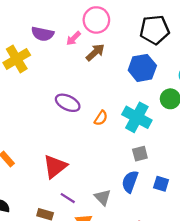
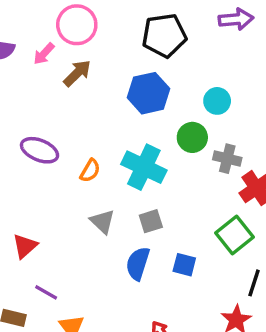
red triangle: (55, 166) -> (25, 246), size x0.7
gray triangle: (103, 197) -> (102, 222), moved

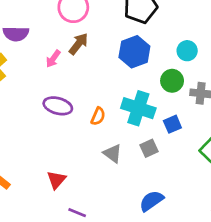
pink arrow: (44, 54) -> (53, 59), moved
blue semicircle: (138, 264) -> (151, 201), moved, turned 45
blue square: (184, 265) -> (172, 124), moved, turned -30

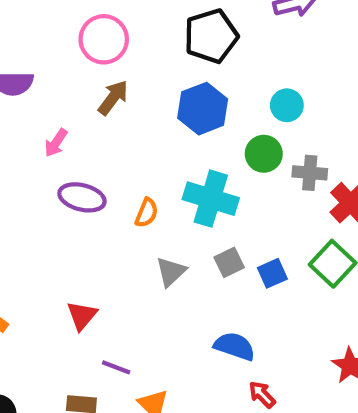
pink arrow: (53, 59) -> (56, 143), moved
blue square: (172, 124) -> (272, 273), moved
gray triangle: (113, 153) -> (171, 272), turned 42
blue semicircle: (151, 201) -> (235, 346), turned 55

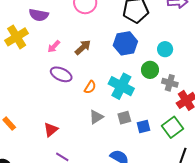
brown arrow: (113, 98) -> (83, 47), moved

